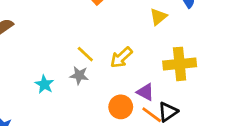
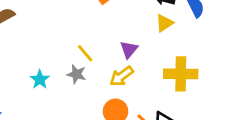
yellow arrow: (121, 57) -> (122, 76), moved
purple triangle: (145, 92) -> (129, 49), moved, turned 36

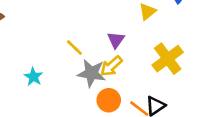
gray star: (76, 74) -> (92, 73), moved, size x1.5
yellow cross: (181, 74) -> (168, 59), turned -32

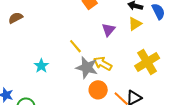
purple triangle: (116, 40) -> (108, 30), moved
yellow arrow: (111, 66) -> (103, 64), turned 66

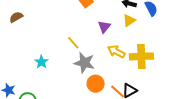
yellow cross: (147, 62) -> (141, 56), turned 30
yellow arrow: (103, 64) -> (116, 52), moved

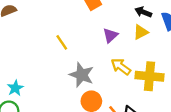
yellow line: (73, 43) -> (62, 42), moved
cyan star: (41, 62) -> (15, 88), moved

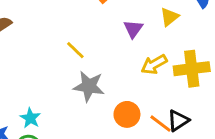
yellow arrow: (121, 67) -> (154, 64), turned -54
gray star: (82, 75) -> (89, 86), moved

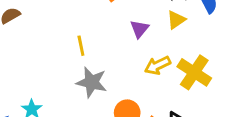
yellow line: (75, 50) -> (81, 46), turned 30
yellow cross: (192, 69) -> (194, 72), turned 36

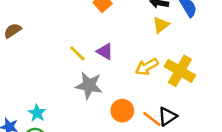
purple triangle: (139, 29) -> (105, 51), moved, turned -36
yellow line: (81, 46) -> (77, 53), turned -30

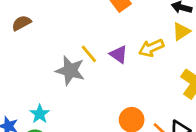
yellow arrow: (147, 67) -> (151, 48), moved
gray star: (89, 85) -> (70, 71), moved

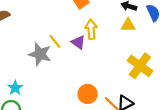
yellow triangle: (181, 31) -> (128, 25), turned 32
yellow arrow: (151, 48) -> (91, 29), moved, turned 108

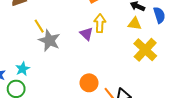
yellow line: (55, 41) -> (39, 26), moved
yellow cross: (140, 66) -> (145, 50), moved

